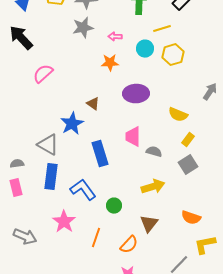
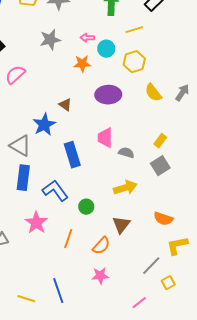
gray star: (83, 28) -> (50, 40), moved
cyan circle: (145, 49) -> (106, 49), moved
yellow hexagon: (173, 55) -> (134, 62), moved
yellow semicircle: (178, 115) -> (153, 93), moved, turned 30

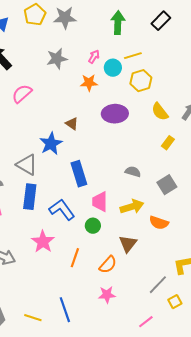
yellow line: (134, 30) -> (133, 56), moved
pink arrow: (87, 38) -> (94, 57), turned 120
pink trapezoid: (105, 138) -> (100, 202), moved
yellow rectangle: (160, 141) -> (168, 143), moved
orange semicircle: (163, 219) -> (159, 223), moved

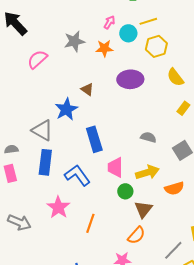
gray star: (57, 59) -> (74, 41), moved
orange semicircle: (159, 223) -> (174, 188), turned -36
green circle: (93, 226) -> (125, 191), moved
orange semicircle: (108, 265) -> (136, 235), moved

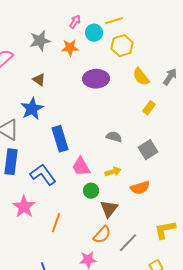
brown triangle: (87, 89) -> (39, 80), moved
pink trapezoid: (115, 167) -> (81, 167), turned -30
yellow arrow: (147, 172) -> (113, 172), size x0.7
gray line: (173, 250) -> (128, 243), moved

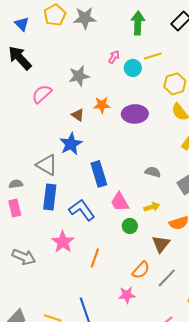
yellow hexagon: (122, 46) -> (175, 84), moved
orange star: (70, 48) -> (102, 105), moved
brown triangle: (109, 209) -> (161, 244), moved

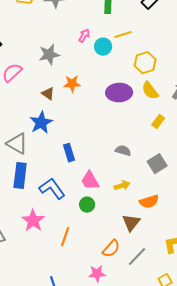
purple ellipse: (135, 114) -> (119, 93), moved
blue rectangle: (99, 174) -> (69, 153), size x0.7
green circle: (130, 226) -> (87, 205), moved

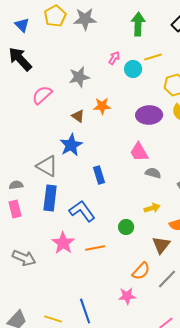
pink trapezoid: (90, 181) -> (139, 152), moved
green circle: (87, 205) -> (126, 227), moved
orange line: (65, 237) -> (95, 248), moved, turned 60

